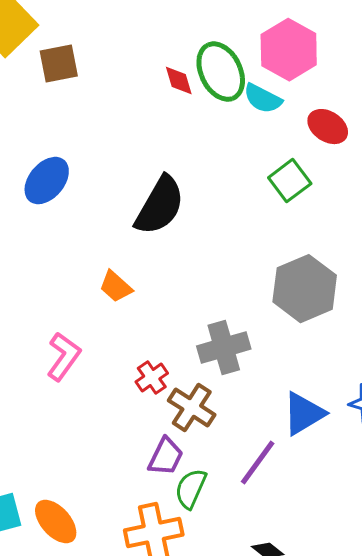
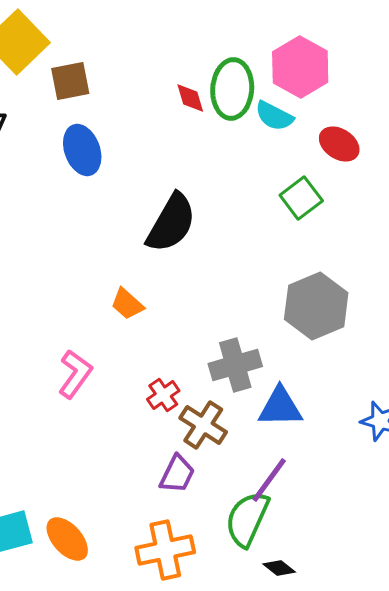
green ellipse: (221, 72) -> (232, 89), turned 30
blue ellipse: (47, 181) -> (82, 150), moved, turned -60
blue triangle: (304, 414) -> (280, 407), moved, turned 30
green semicircle: (191, 489) -> (247, 519), moved, size x1.4

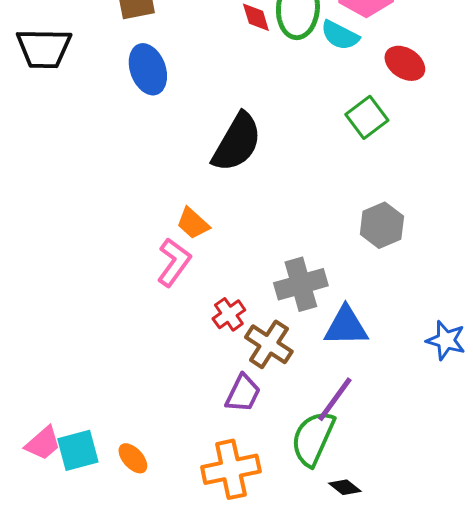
gray hexagon: (316, 306) -> (382, 225), size x0.7
pink L-shape: (75, 374) -> (174, 262), moved
orange ellipse: (67, 539) -> (133, 458), size x0.7

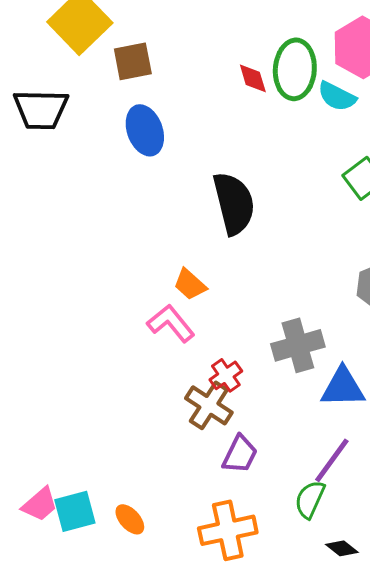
black semicircle: (237, 142) -> (234, 203), turned -44
pink L-shape: (174, 262) -> (171, 323), turned -75
brown cross: (269, 344) -> (209, 405), moved
green semicircle: (313, 438) -> (310, 499), size x0.7

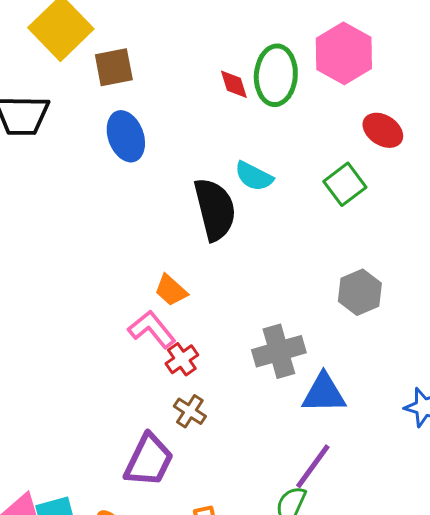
cyan semicircle: (337, 96) -> (254, 176), moved
red cross: (226, 375) -> (182, 359), moved
brown cross: (209, 405) -> (190, 411), size x0.7
purple trapezoid: (240, 454) -> (149, 460), moved, size x1.4

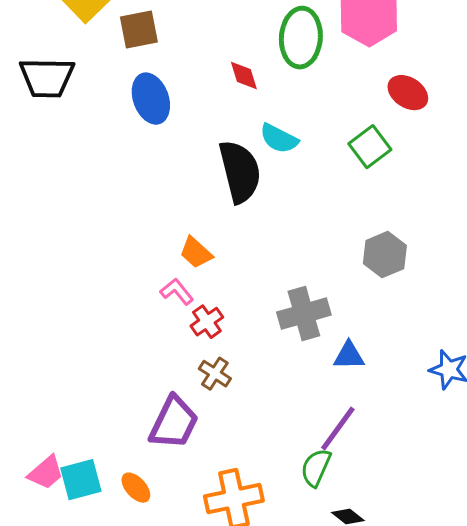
red diamond: (234, 84) -> (244, 76), moved
pink L-shape: (152, 329) -> (177, 292), size x0.7
blue triangle: (324, 393) -> (349, 356), size x0.7

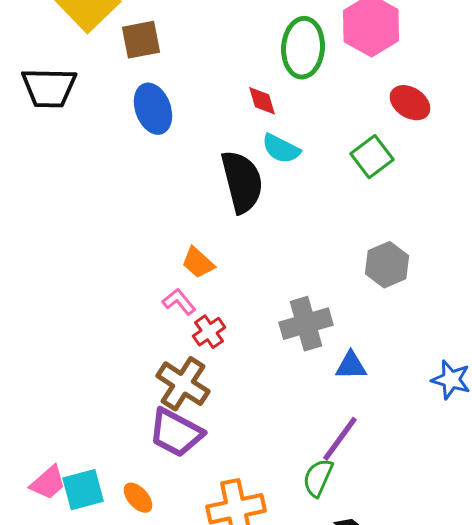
red diamond: (244, 76) -> (262, 101), moved
brown cross: (215, 374) -> (183, 384), moved, size x1.6
purple trapezoid: (174, 423) -> (176, 433), turned 92

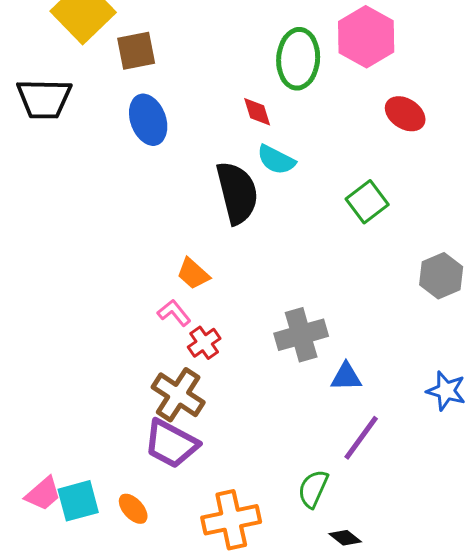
green square: (372, 157) -> (367, 202), moved
gray hexagon: (387, 265) -> (441, 276), moved
purple line: (340, 439) -> (361, 438), moved

